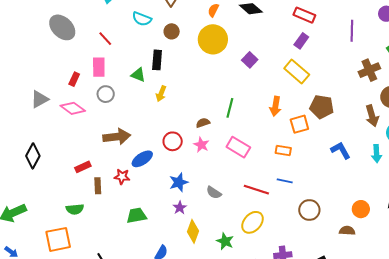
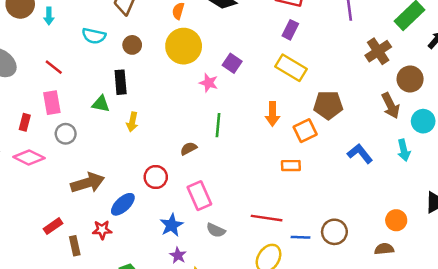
pink star: (201, 145) -> (209, 83), moved
pink rectangle: (238, 147) -> (199, 196), moved, turned 45
blue line: (285, 181) -> (300, 237), moved

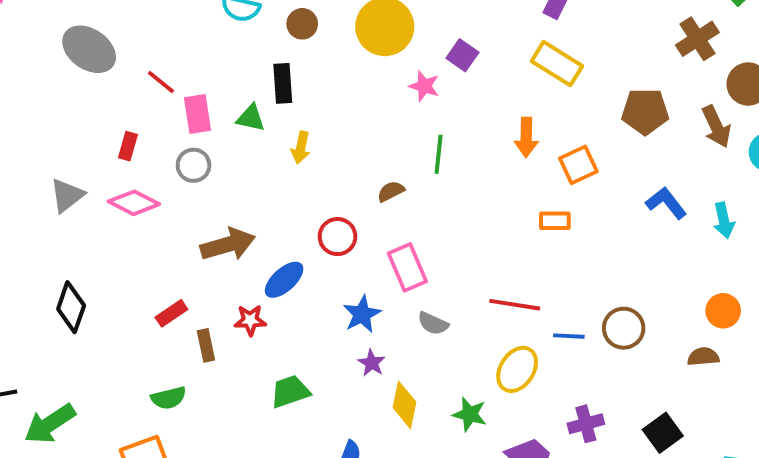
red line: (54, 67) -> (161, 82), moved
pink rectangle: (52, 103) -> (197, 114), moved
brown pentagon: (328, 105) -> (645, 111), moved
cyan arrow: (404, 150) -> (724, 220), moved

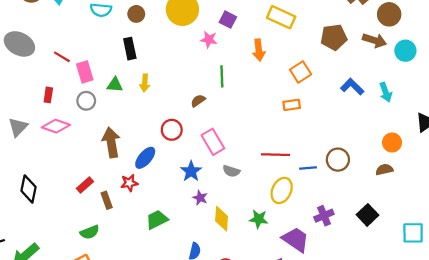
green triangle: (251, 118) -> (115, 85), moved
brown arrow: (716, 126) -> (375, 40), turned -40
orange arrow: (526, 137) -> (259, 50), moved
brown arrow: (228, 244) -> (111, 142), turned -76

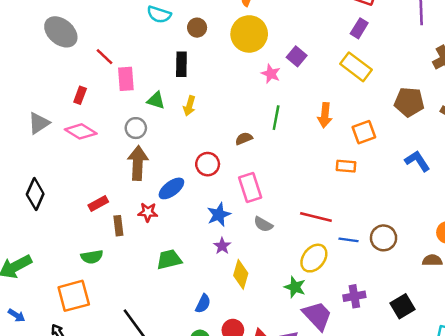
orange arrow: (259, 50) -> (325, 115), moved
gray circle: (86, 101) -> (136, 128), moved
green star: (259, 219) -> (295, 287), moved

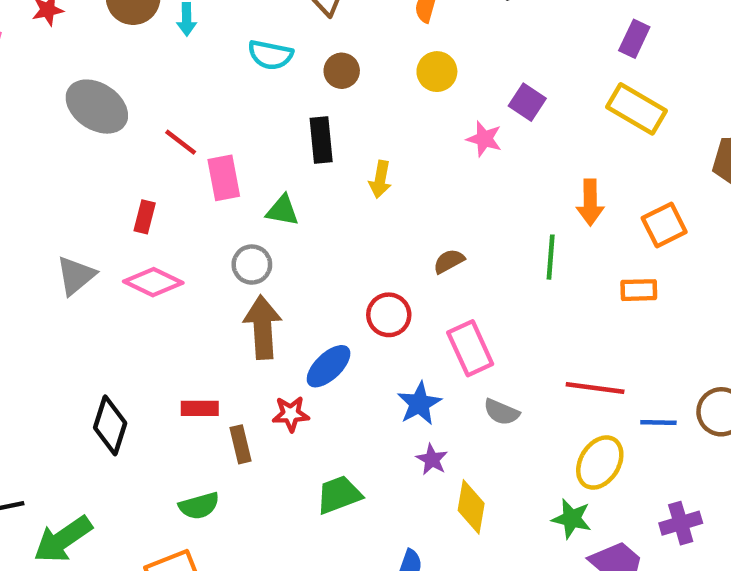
yellow circle: (249, 34) -> (437, 72), size x0.6
yellow arrow: (189, 106) -> (380, 179), moved
green line: (276, 118) -> (551, 257), moved
black diamond: (35, 194) -> (110, 425), moved
red rectangle: (98, 203) -> (200, 408), turned 36

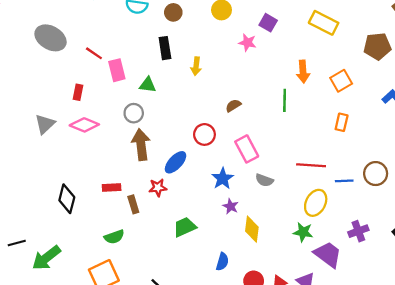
orange rectangle: (639, 290) -> (342, 122), moved, turned -72

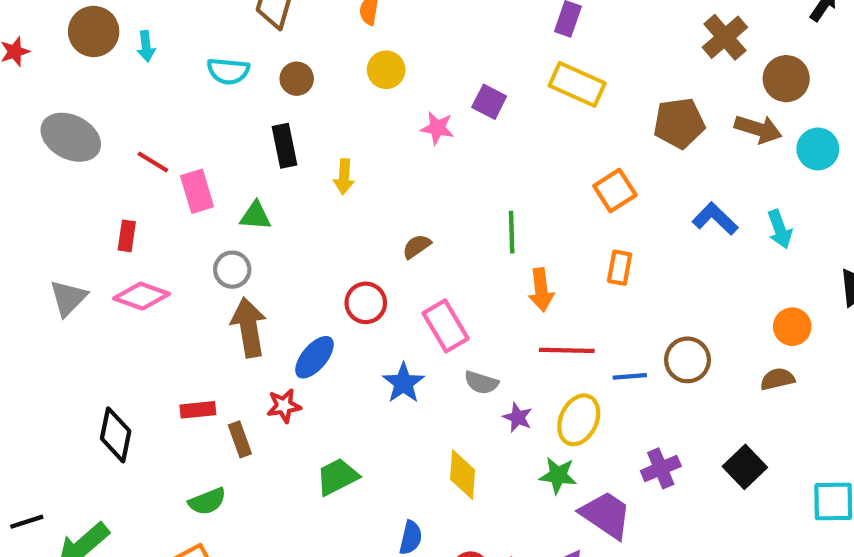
purple square: (268, 23) -> (489, 102), moved
orange arrow: (303, 72) -> (541, 290), moved
purple star: (231, 206) -> (518, 417), moved

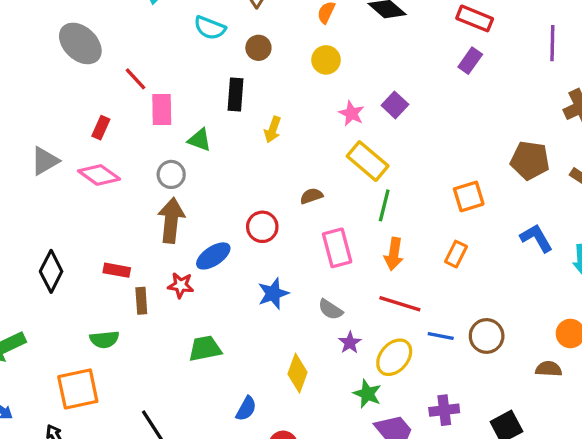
yellow rectangle: (577, 84) -> (368, 161), moved
pink rectangle: (446, 326) -> (337, 248), moved

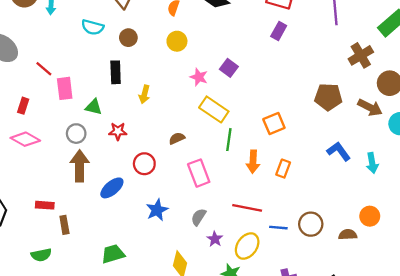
orange square: (469, 196) -> (274, 123), moved
orange arrow: (394, 254) -> (253, 162), moved
red star: (181, 285) -> (118, 131), moved
gray semicircle: (330, 309) -> (199, 217), turned 96
brown semicircle: (549, 369) -> (348, 235), moved

